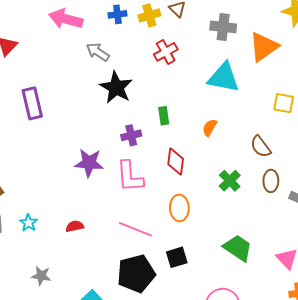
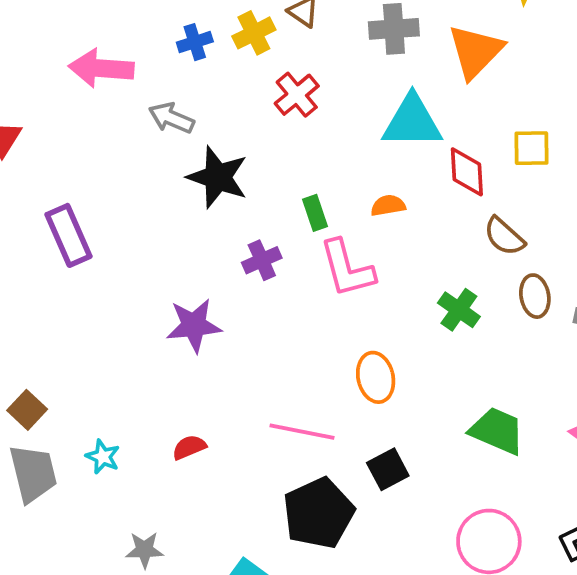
orange semicircle: (210, 128) -> (388, 206), moved, turned 60
red diamond: (176, 161) -> (467, 172), moved
pink L-shape: (130, 177) -> (347, 268), moved

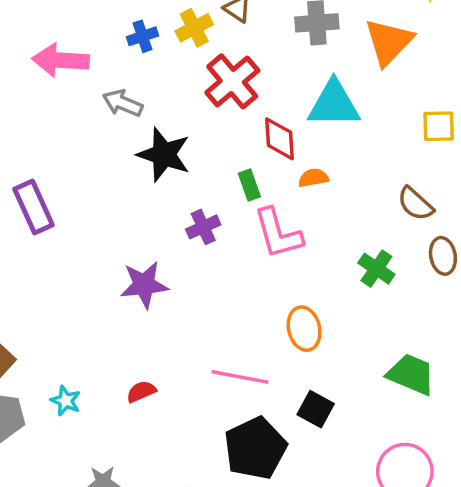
red cross: (297, 95) -> (232, 81), size x1.4
red diamond: (467, 172) -> (280, 139), moved
black square: (388, 469) -> (316, 409), turned -33

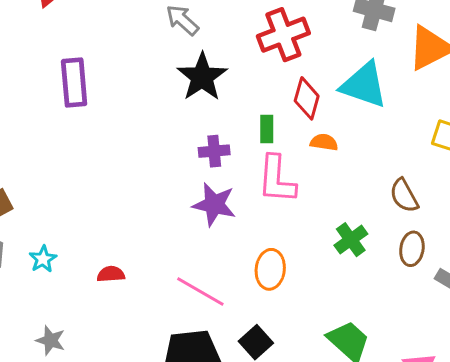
purple star: (144, 285) -> (214, 205), moved

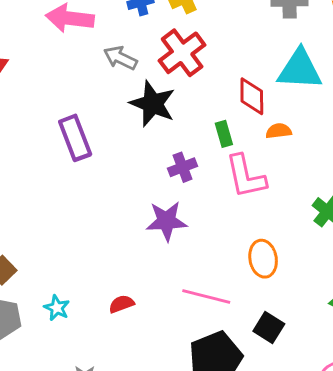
red cross: (283, 35) -> (182, 53), moved
purple rectangle: (74, 82) -> (75, 138), moved
purple star: (214, 205) -> (166, 221), moved

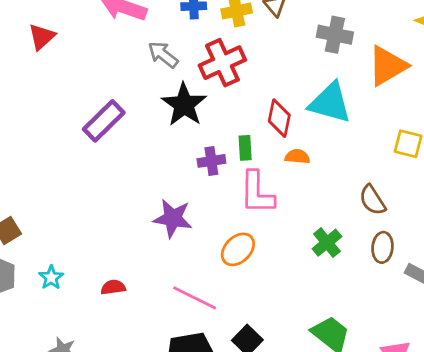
purple rectangle: (75, 138) -> (104, 121), turned 54
purple cross: (182, 167) -> (211, 161), moved
orange ellipse: (263, 259) -> (238, 249), moved, turned 44

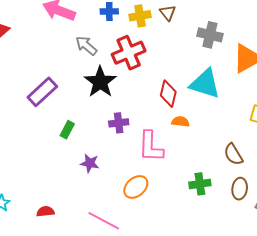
green rectangle: (245, 148) -> (67, 130), moved, turned 30
purple star: (173, 218) -> (90, 163), size x0.7
green cross: (327, 243) -> (200, 184), turned 30

